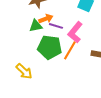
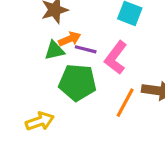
orange line: (70, 50) -> (125, 103), moved
yellow arrow: (24, 71) -> (40, 121), turned -60

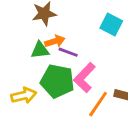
pink L-shape: (116, 58) -> (85, 78), moved
yellow arrow: (40, 121) -> (24, 96), moved

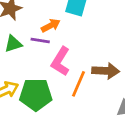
orange arrow: (55, 41) -> (51, 25), moved
green pentagon: (57, 81) -> (36, 95), moved

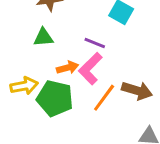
orange arrow: (51, 25) -> (68, 68), moved
purple line: (40, 40) -> (95, 43), moved

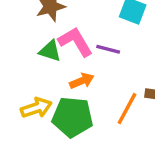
green triangle: (43, 37) -> (50, 51), turned 30
pink L-shape: (90, 69) -> (75, 42), moved, turned 112

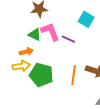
orange arrow: (82, 81) -> (26, 52), moved
orange line: (127, 109) -> (74, 75), turned -30

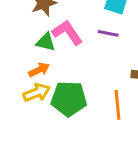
purple line: (68, 39) -> (108, 33), moved
orange line: (74, 75) -> (118, 105), moved

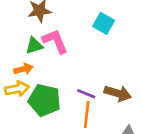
purple line: (108, 33) -> (86, 94), moved
green triangle: (46, 42) -> (34, 46), turned -42

